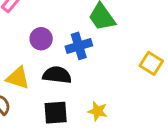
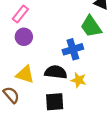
purple circle: (41, 39) -> (24, 37), moved
yellow star: (98, 111) -> (79, 80), moved

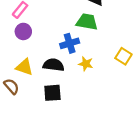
green trapezoid: (91, 27) -> (87, 22), turned 135
yellow star: (79, 80) -> (86, 64), moved

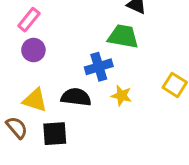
black square: (52, 93) -> (55, 134), moved

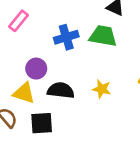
purple circle: (33, 50) -> (36, 69), moved
blue cross: (99, 67) -> (66, 37), moved

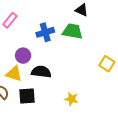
yellow star: (102, 89) -> (72, 99), moved

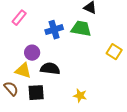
yellow square: (107, 64) -> (114, 52), moved

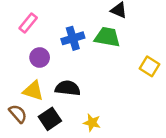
purple circle: (32, 53) -> (40, 57), moved
black square: (36, 93) -> (50, 119), turned -30
yellow star: (80, 96) -> (92, 123), moved

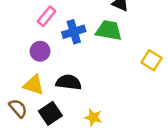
pink rectangle: (28, 23) -> (47, 16), moved

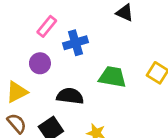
green trapezoid: (109, 30) -> (112, 77), moved
yellow triangle: (34, 85) -> (17, 92), moved, turned -45

